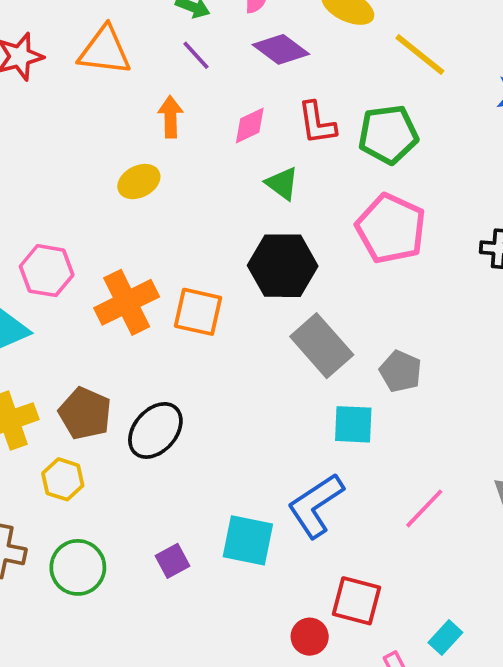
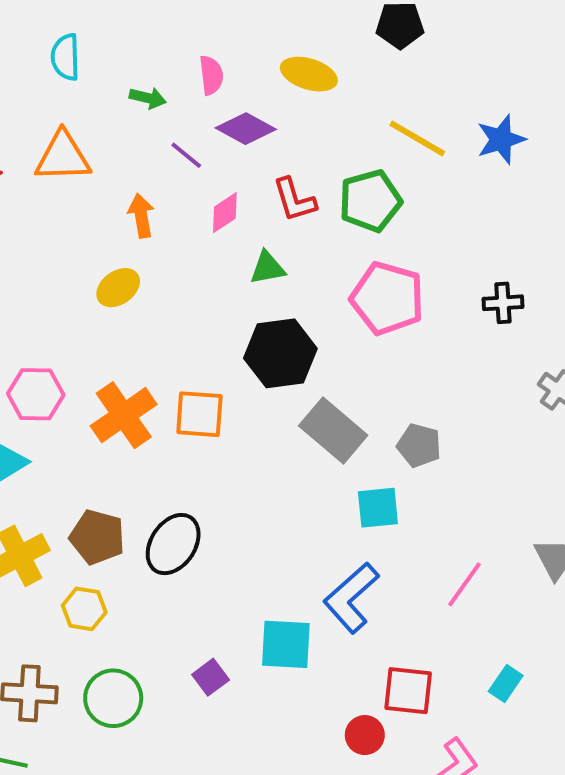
yellow line: (420, 54) -> (417, 138), moved
purple line: (196, 55) -> (186, 155), moved
green triangle: (282, 183) -> (267, 268), turned -39
cyan rectangle: (445, 637) -> (506, 683), moved

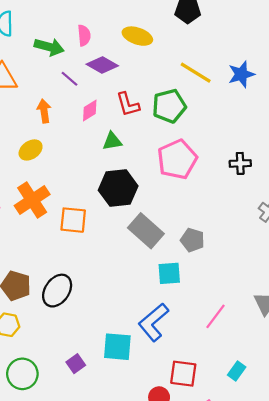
green arrow: (148, 98) -> (49, 47), size x1.5
pink pentagon: (387, 298) -> (177, 159), turned 30
orange cross: (124, 415) -> (32, 200), moved

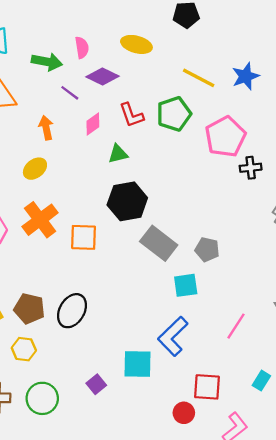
pink pentagon: (177, 159) -> (225, 137), moved

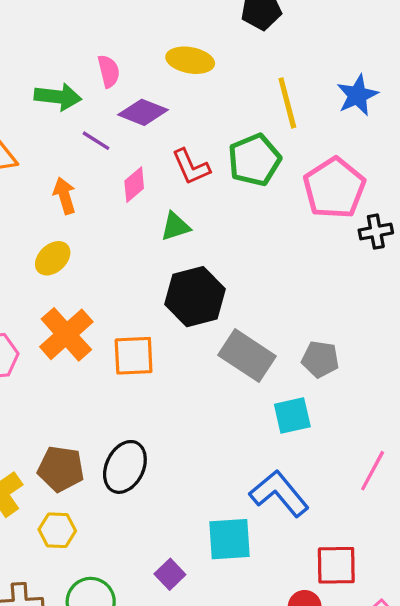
yellow line: (199, 78) -> (287, 103), turned 52
blue L-shape: (173, 336) -> (279, 493), turned 99

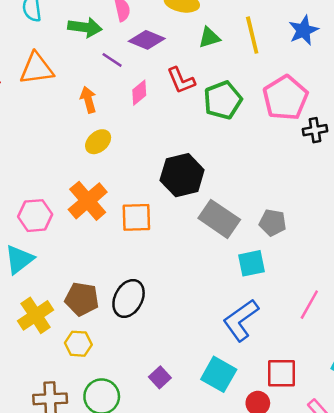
green pentagon: (254, 160) -> (223, 100), moved
green triangle: (175, 226) -> (209, 38), moved
yellow ellipse: (53, 258) -> (98, 142), moved
blue L-shape: (279, 493) -> (241, 320), turned -87
cyan square: (229, 539) -> (219, 374), moved, turned 32

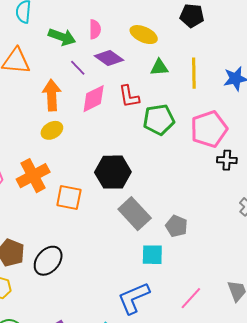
pink diamond: (139, 93) -> (94, 99), size x1.4
orange arrow: (88, 100) -> (52, 95), size x1.4

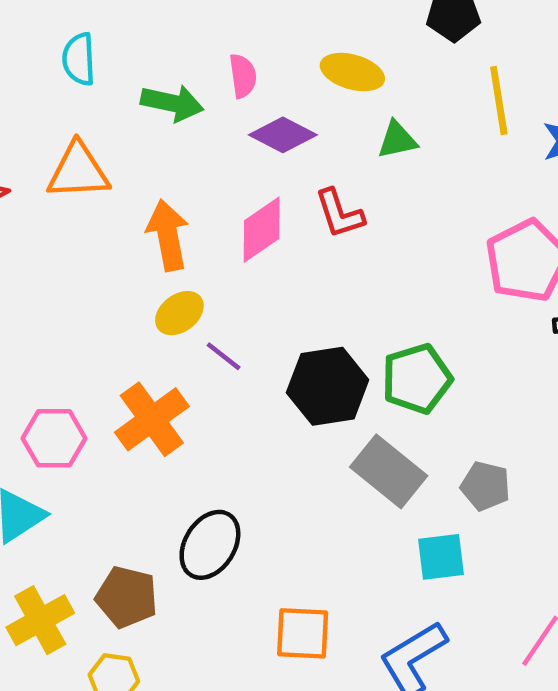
purple line: (78, 68) -> (224, 356), moved
yellow line: (194, 73) -> (499, 100), moved
green pentagon: (159, 120) -> (417, 379), moved
orange square: (69, 198) -> (303, 633), moved
black ellipse: (48, 261) -> (210, 545), moved

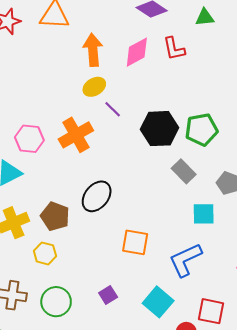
gray rectangle: (389, 471) -> (184, 171), size x0.7

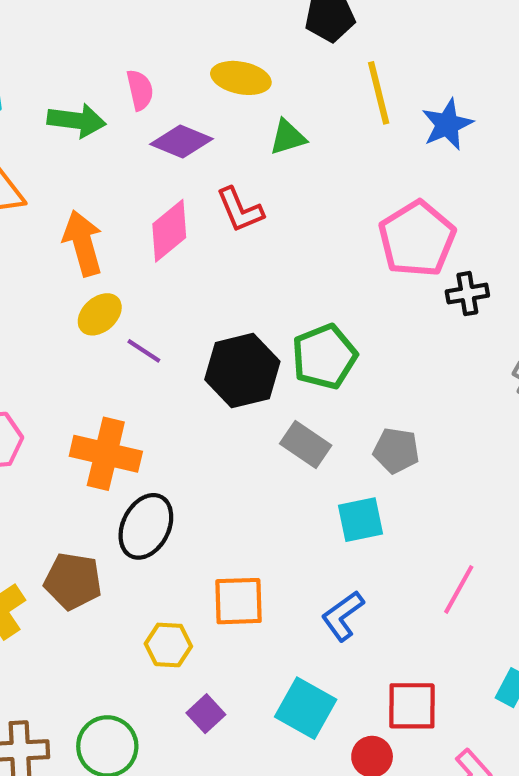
orange cross: (76, 135) -> (106, 454), moved, turned -36
yellow hexagon: (45, 253) -> (168, 645), moved
blue L-shape: (185, 260) -> (343, 616), size x0.7

